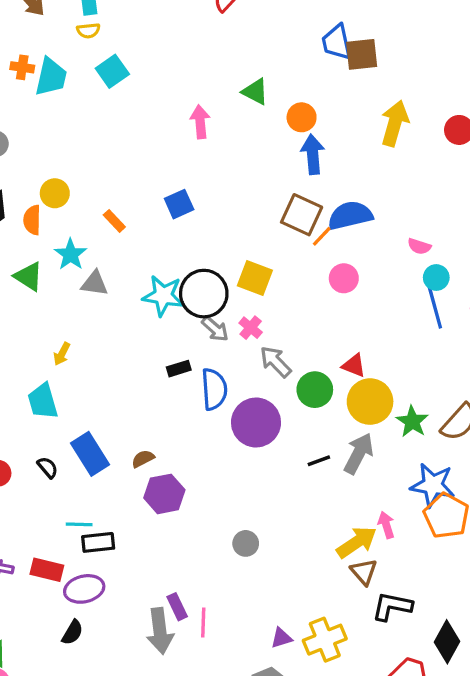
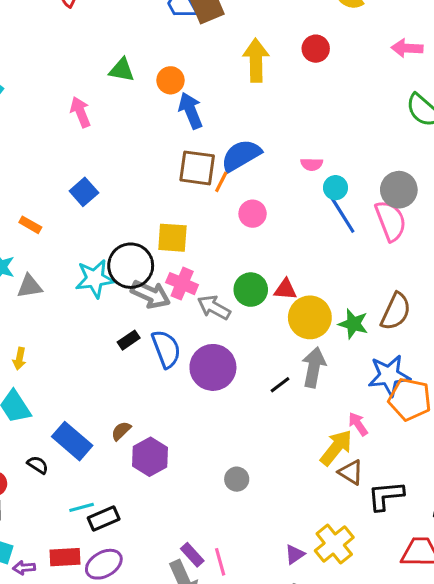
pink cross: (251, 328) -> (182, 284), size x1.4
gray arrow: (215, 329) -> (151, 294), size x1.4
green circle: (315, 390) -> (251, 290), moved

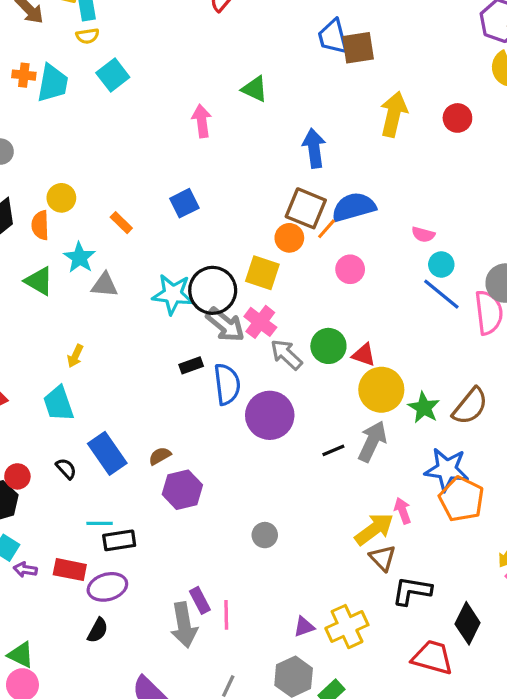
orange circle: (170, 80) -> (289, 238), moved
blue line: (343, 215) -> (441, 294), turned -33

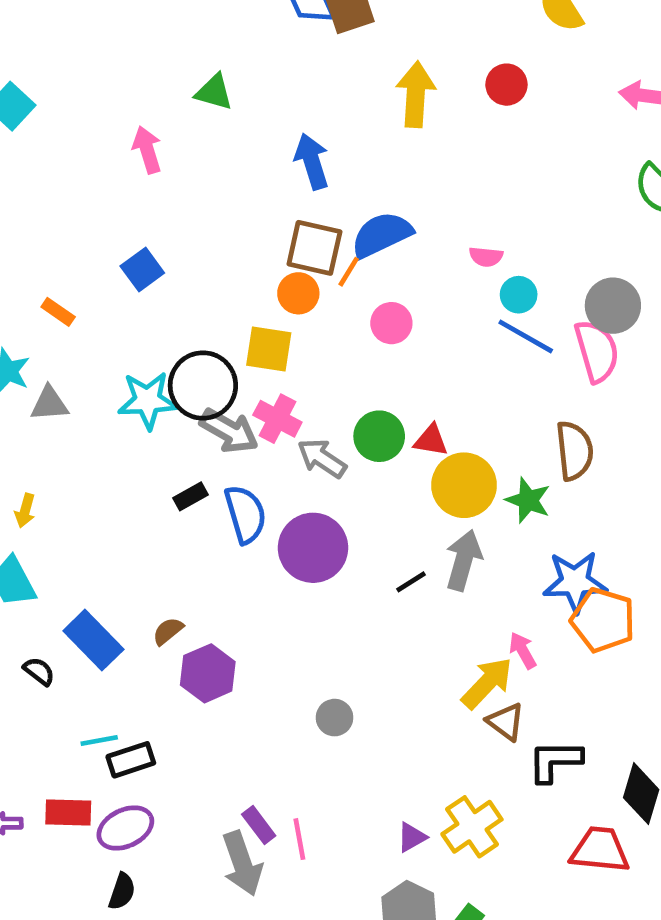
brown semicircle: (470, 406) -> (574, 451), moved, turned -36

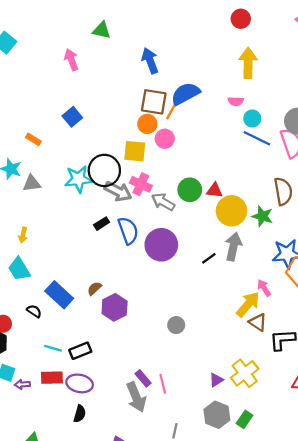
yellow arrow: (416, 94) -> (248, 63), moved
pink circle: (391, 323) -> (165, 139), moved
cyan line: (99, 740) -> (53, 348), moved, turned 30
purple ellipse: (125, 828) -> (80, 383), turned 40

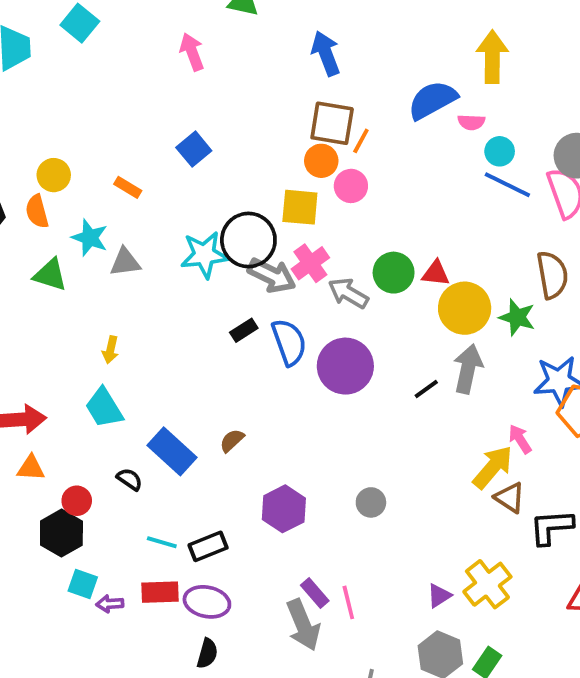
blue semicircle: (185, 94) -> (432, 100), moved
pink cross: (141, 184) -> (310, 263), turned 30
purple hexagon: (115, 307) -> (284, 509), moved

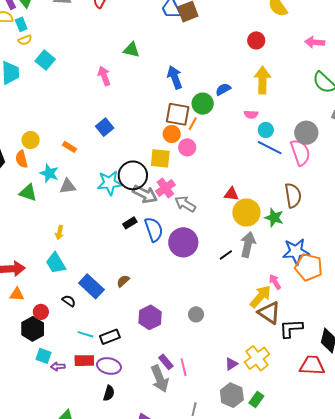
blue semicircle: (432, 100) -> (223, 89), moved, size x0.6
green circle: (394, 273) -> (203, 104), moved
brown triangle: (510, 498) -> (269, 313), size x1.4

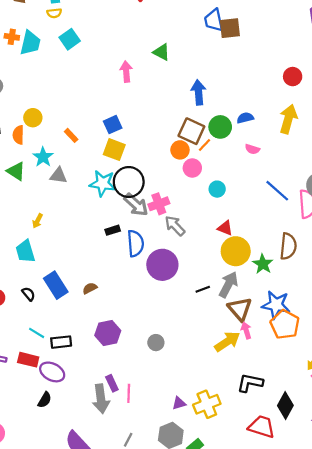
pink semicircle: (251, 114) -> (252, 149), moved
cyan circle: (266, 130) -> (217, 189), moved
yellow square: (160, 158) -> (114, 150), moved
brown triangle: (269, 313) -> (240, 309), moved

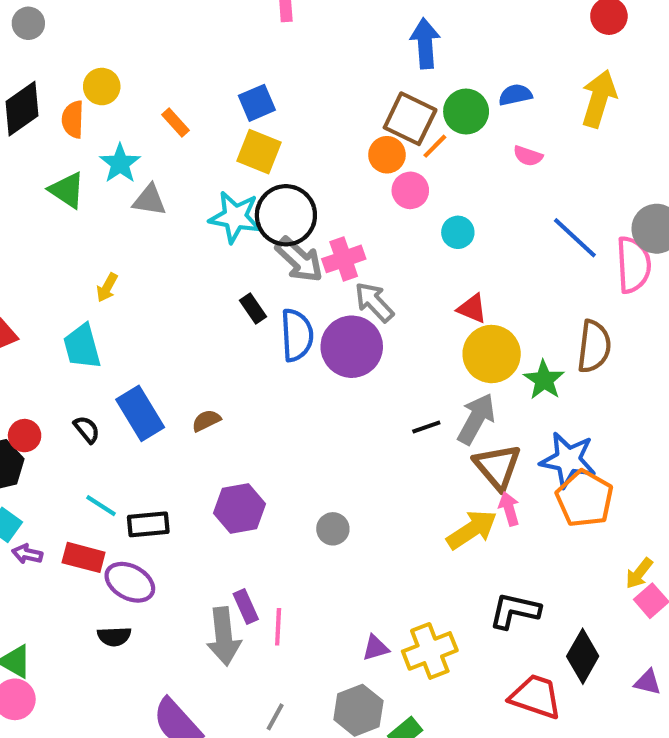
black rectangle: (113, 230) -> (253, 309), turned 72
purple circle: (162, 265) -> (352, 347), moved
black semicircle: (45, 400) -> (114, 636), turned 56

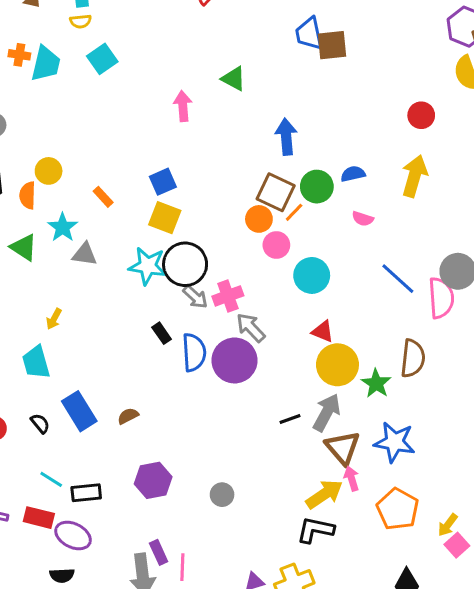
cyan circle: (458, 232) -> (312, 275), size x1.5
gray arrow: (299, 260) -> (195, 297), size x0.7
orange pentagon: (585, 499) -> (398, 509), moved
black L-shape: (515, 611) -> (315, 530), moved

